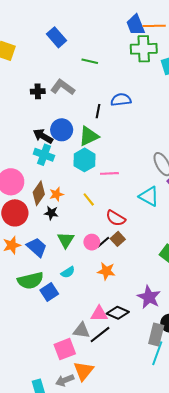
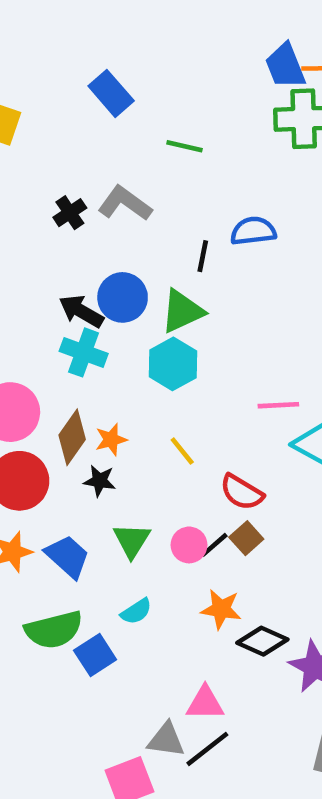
black cross: (38, 91) -> (70, 213), turned -32
pink line: (109, 173) -> (278, 405), moved
black diamond: (118, 313) -> (262, 641), moved

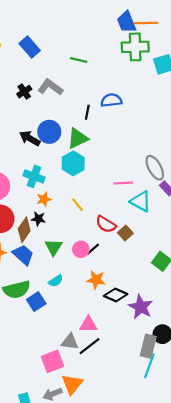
blue rectangle: (111, 93) -> (30, 47), moved
cyan cross: (84, 352) -> (34, 176), moved
brown diamond: (72, 437) -> (24, 230), moved
brown square: (246, 538) -> (125, 233), moved

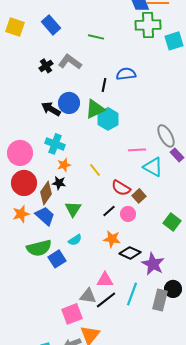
cyan hexagon: (73, 163) -> (108, 119), moved
pink circle: (81, 249) -> (128, 214), moved
cyan line: (149, 366) -> (132, 294), moved

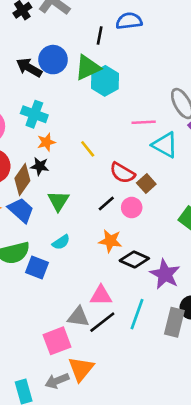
blue square: (57, 259) -> (37, 268), turned -36

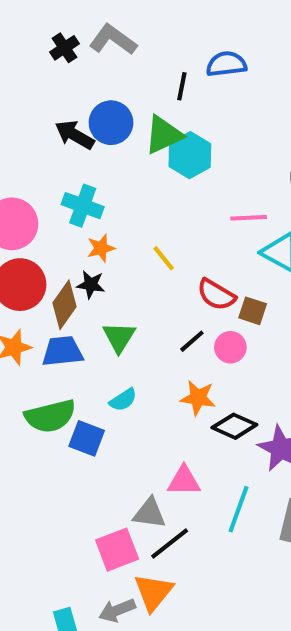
brown square: (146, 184) -> (253, 311), turned -30
blue trapezoid: (21, 210) -> (62, 351), turned -48
black line: (102, 322) -> (170, 544), moved

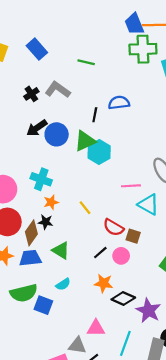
black arrow: (75, 135) -> (37, 128), moved, turned -65
green triangle: (119, 337) -> (61, 250), turned -30

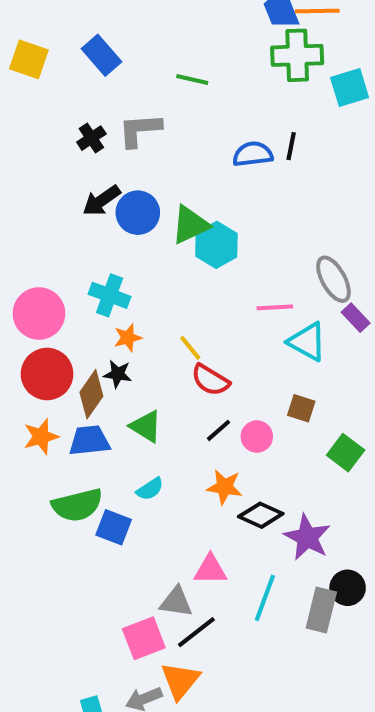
gray L-shape: (58, 90) -> (140, 130), turned -40
black line: (95, 115) -> (291, 146), moved
red semicircle: (113, 227) -> (210, 380), moved
brown square: (133, 236) -> (301, 408), moved

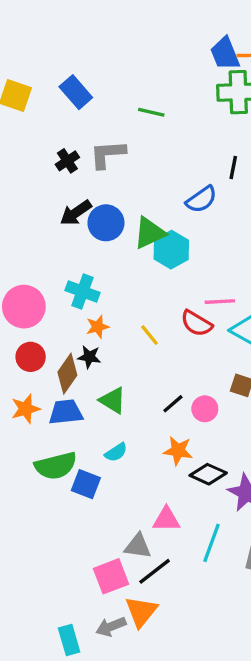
blue semicircle: (253, 154) -> (201, 199), moved, turned 152
red circle: (47, 374) -> (31, 357), size x0.7
red semicircle: (210, 380) -> (196, 323), moved

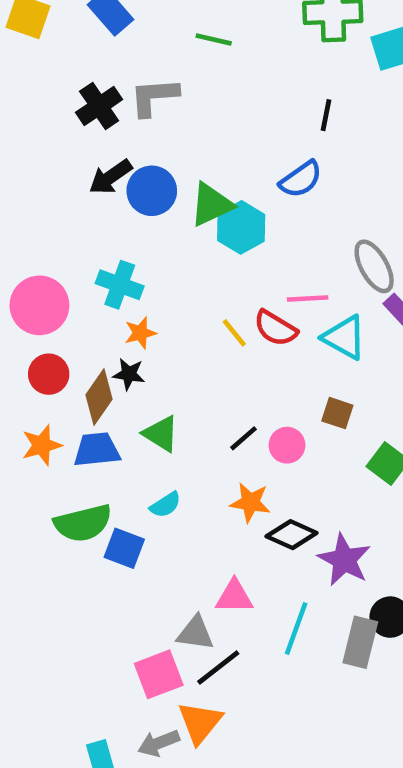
black cross: (67, 161) -> (99, 106), size x1.4
blue semicircle: (201, 199) -> (301, 179), moved
yellow line: (150, 335) -> (234, 333), moved

